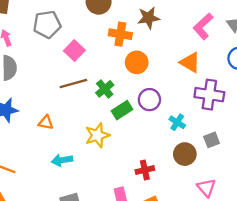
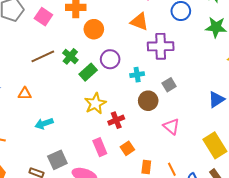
pink square: (74, 51) -> (43, 17), moved
cyan cross: (177, 122) -> (137, 75), turned -32
yellow star: (97, 135) -> (95, 104), moved

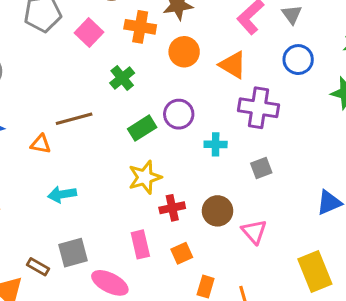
orange circle: (94, 29) -> (184, 52), moved
brown line: (43, 56) -> (74, 119), moved
green cross: (70, 56) -> (122, 78), moved
brown circle: (148, 101) -> (218, 211), moved

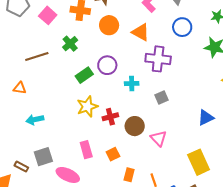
brown line: (74, 119) -> (37, 57), moved
red cross: (172, 208) -> (110, 117), moved

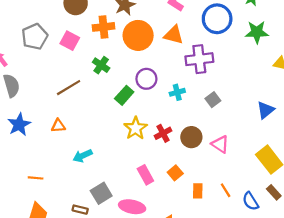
orange circle: (109, 25) -> (138, 35), size x1.4
blue circle: (182, 27) -> (217, 19), size x1.4

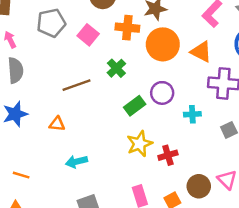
brown circle: (191, 137) -> (199, 186), moved

